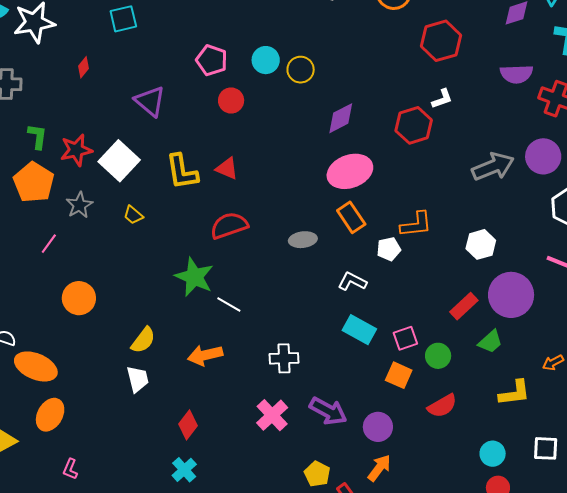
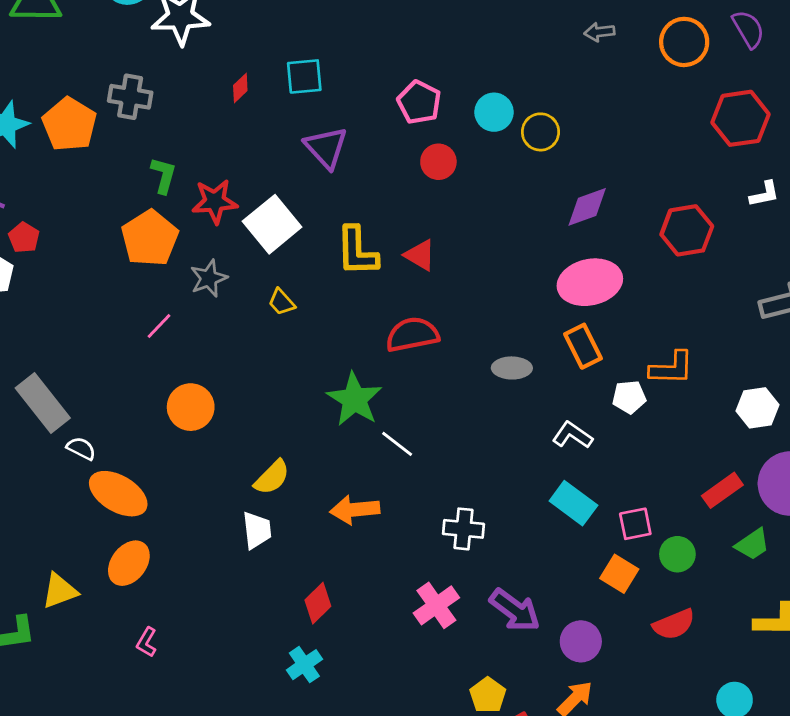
cyan square: (123, 19) -> (304, 76), moved
white L-shape: (442, 99) -> (764, 194), moved

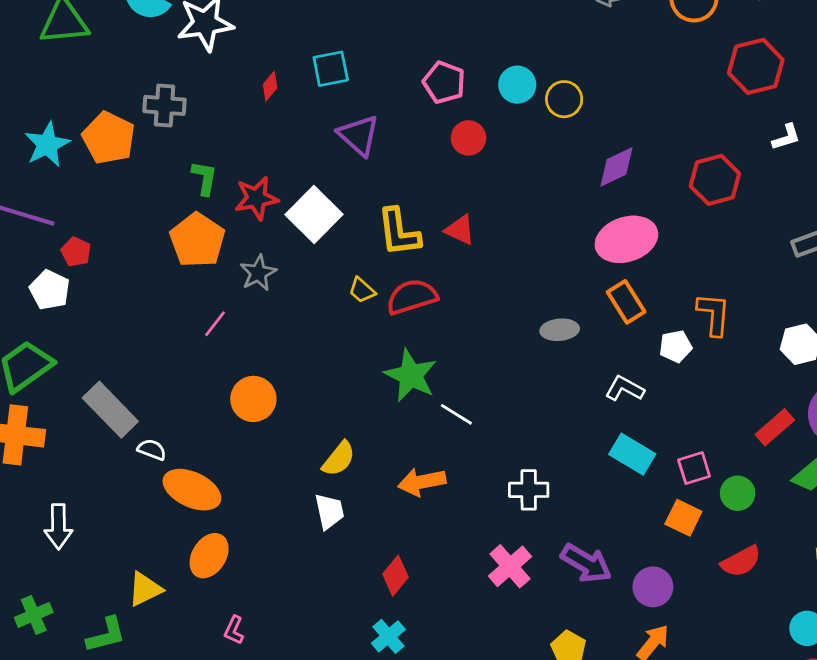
yellow trapezoid: (281, 302) -> (362, 290), moved
red semicircle: (412, 335) -> (412, 297), moved
orange L-shape: (672, 368) -> (714, 314), turned -81

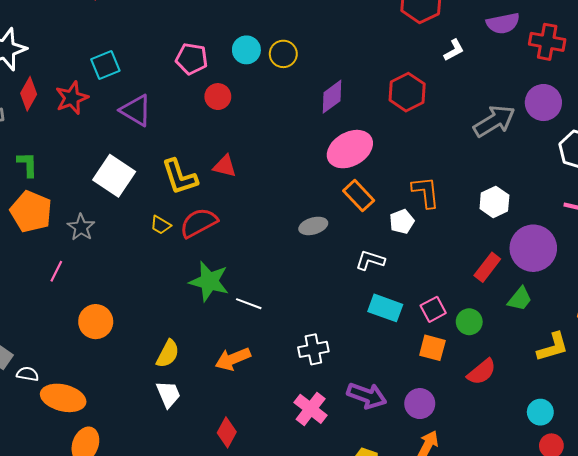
red diamond: (270, 86) -> (29, 94), moved, size x1.5
red star: (256, 198) -> (72, 98), moved

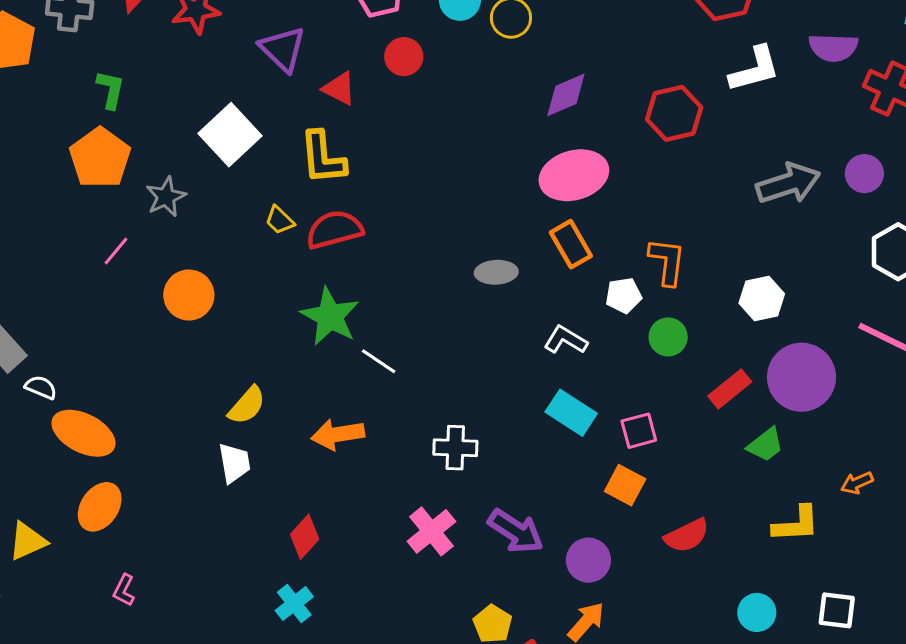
white L-shape: (454, 50) -> (755, 69), size x1.6
purple circle: (543, 103) -> (864, 174), size x0.7
red triangle: (225, 166) -> (339, 89), moved
orange circle: (96, 322) -> (189, 295), moved
green circle: (469, 322) -> (668, 337), moved

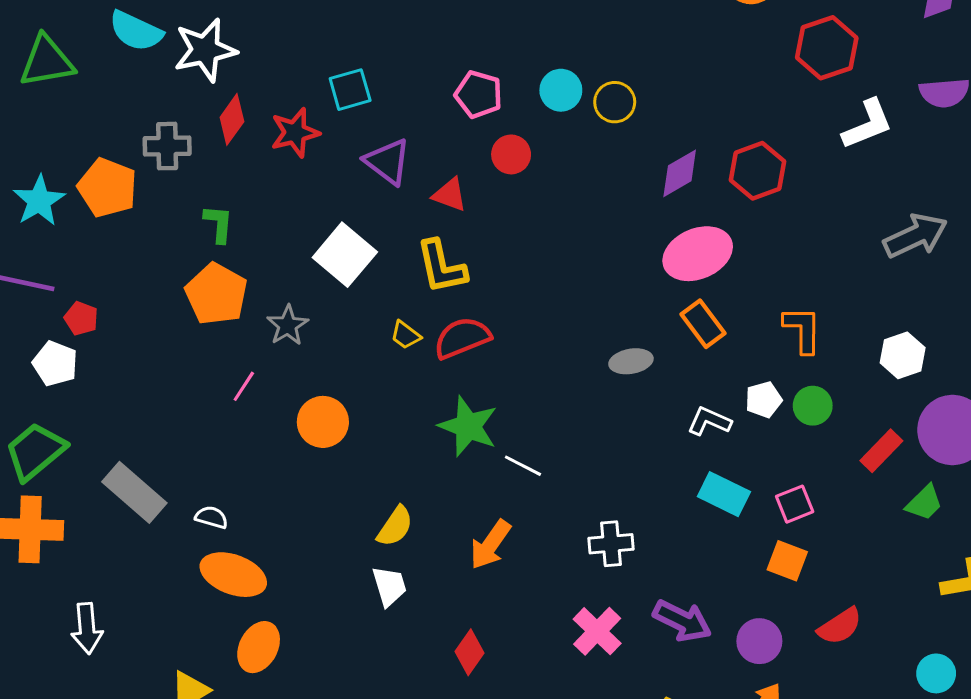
red hexagon: (674, 113) -> (758, 171), moved
white pentagon: (624, 295) -> (764, 400), moved
white semicircle: (41, 387) -> (211, 517), moved
orange arrow: (338, 434) -> (490, 545), turned -39
red semicircle: (687, 536) -> (840, 626), moved

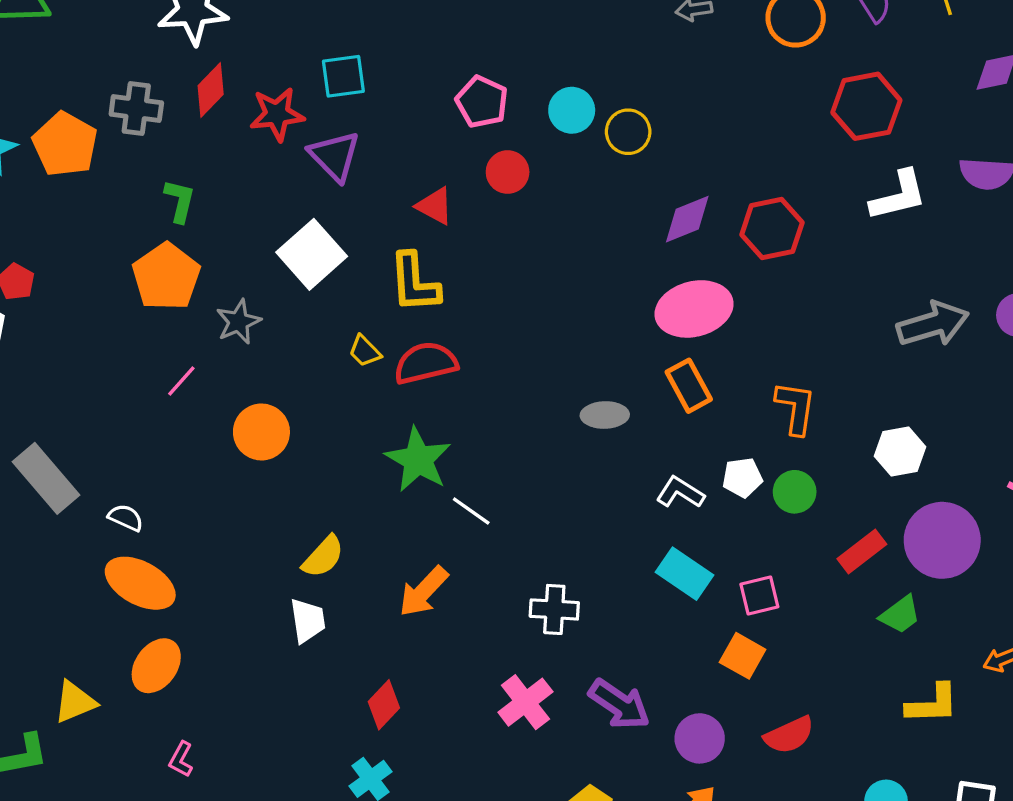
purple triangle: (388, 162) -> (334, 156), moved

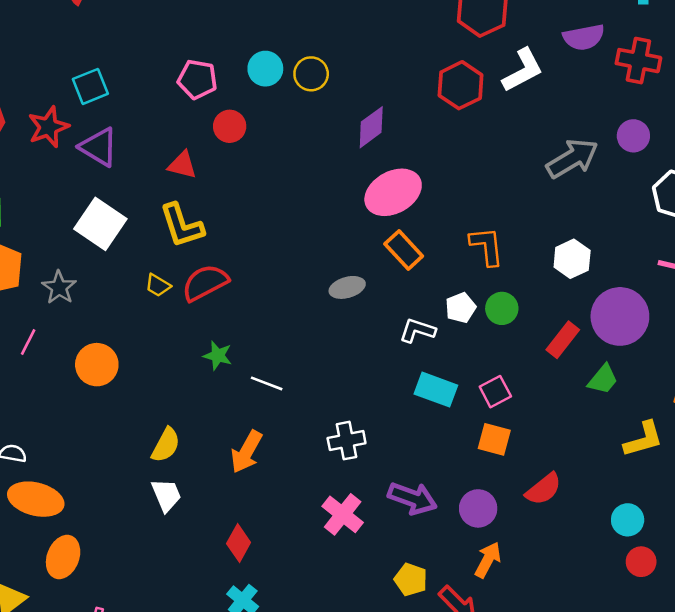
red hexagon: (772, 229) -> (461, 85), moved
green star: (418, 460) -> (218, 356), size x0.6

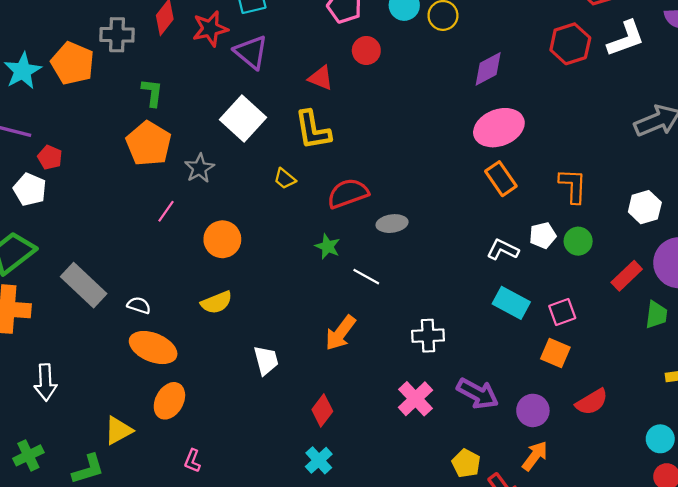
red semicircle: (205, 283) -> (348, 193), moved
gray ellipse: (347, 287) -> (392, 224), moved
green trapezoid: (603, 379) -> (656, 315), turned -40
yellow semicircle: (166, 445) -> (216, 302), moved, turned 32

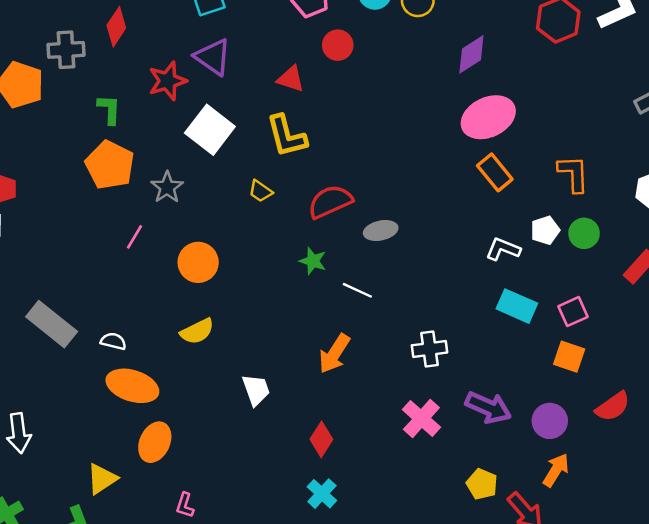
red star: (210, 29) -> (168, 81), moved

